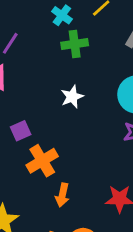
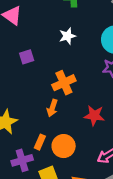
orange cross: (42, 161) -> (64, 83), moved

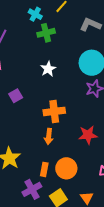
orange cross: (64, 83) -> (54, 111), turned 30

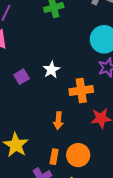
white star: (48, 69) -> (51, 70), moved
orange cross: (54, 111) -> (81, 90), moved

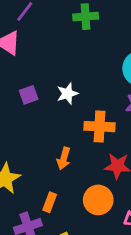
orange circle: (78, 155) -> (98, 200), moved

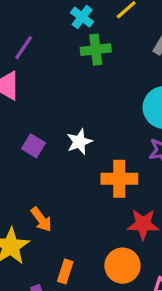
purple square: (29, 95) -> (34, 146), turned -36
orange arrow: (64, 158) -> (41, 219), moved, turned -50

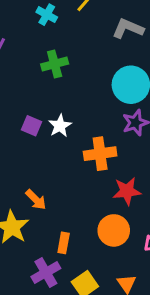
green cross: (96, 50) -> (55, 64), moved
purple square: (34, 146) -> (32, 126), moved

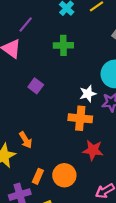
white star: (60, 126) -> (88, 94), moved
orange circle: (114, 230) -> (64, 175), moved

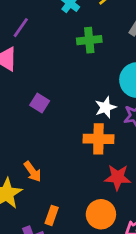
green cross: (63, 45) -> (89, 40), moved
orange circle: (64, 175) -> (101, 214), moved

